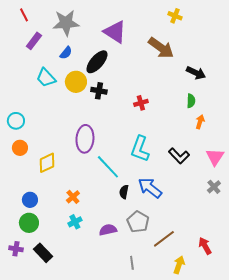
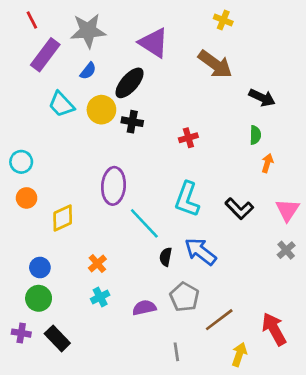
yellow cross: (175, 16) -> (223, 20), moved
purple rectangle: (34, 41) -> (45, 55), size x1.4
red arrow: (205, 246) -> (274, 329), size x1.4

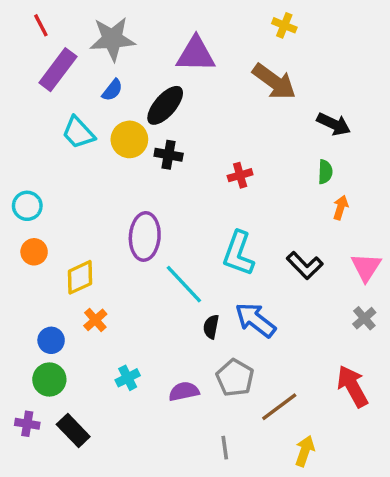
purple triangle: (154, 43) -> (196, 54), turned -32
orange cross: (97, 264) -> (95, 320), moved
red arrow: (274, 329) -> (352, 386), moved

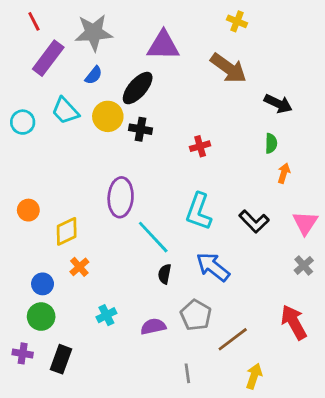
cyan circle: (27, 206) -> (23, 122), moved
black semicircle: (211, 327) -> (165, 274), moved
black rectangle: (73, 431) -> (61, 359), turned 64

